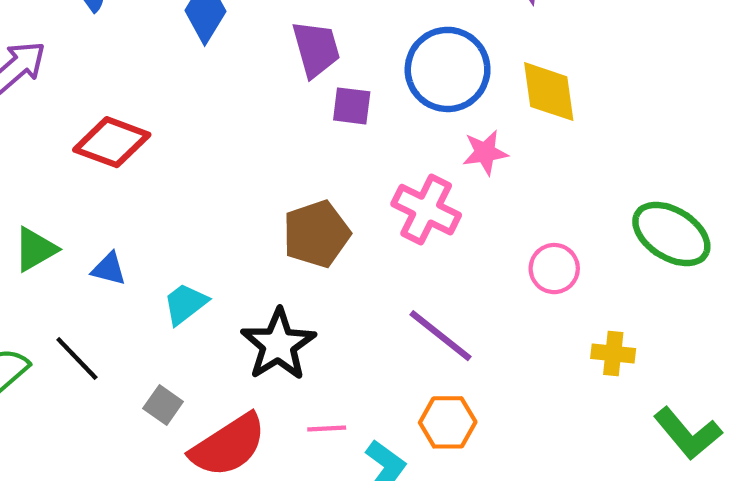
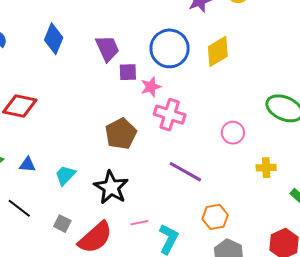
yellow diamond: (549, 92) -> (218, 51), turned 76
pink star: (485, 153) -> (151, 87), moved
orange hexagon: (448, 422) -> (215, 217), moved

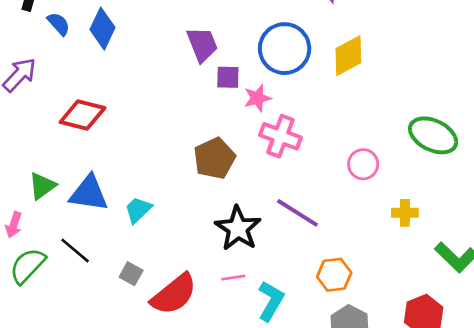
blue diamond: (54, 39) -> (102, 29), moved
blue triangle: (28, 165) -> (89, 193), size x1.8
black star: (111, 187) -> (238, 228), moved

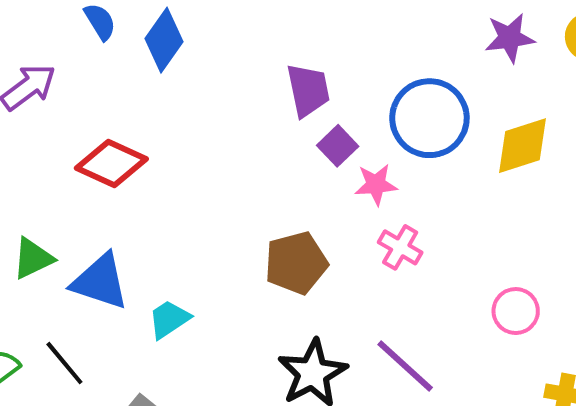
purple square: (228, 77) -> (338, 146), turned 35
pink cross: (280, 136) -> (400, 247), size x0.7

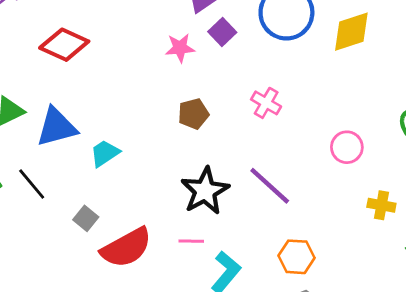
pink star: (376, 185) -> (180, 48), moved
brown pentagon: (296, 263) -> (193, 114), size x0.7
blue triangle: (100, 282) -> (57, 127), turned -33

